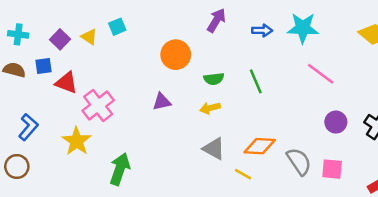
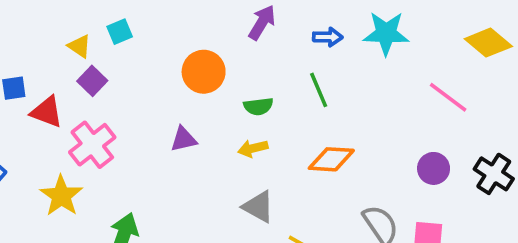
purple square: (60, 39) -> (92, 81), moved
pink line: (321, 74) -> (448, 97), moved
green line: (256, 81) -> (319, 90), moved
orange diamond: (260, 146) -> (331, 159), moved

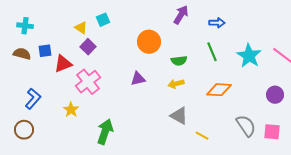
cyan star: (386, 33) -> (249, 56), moved, turned 30
red triangle: (47, 112) -> (63, 64), turned -42
yellow star: (61, 196) -> (71, 110), size x0.7

